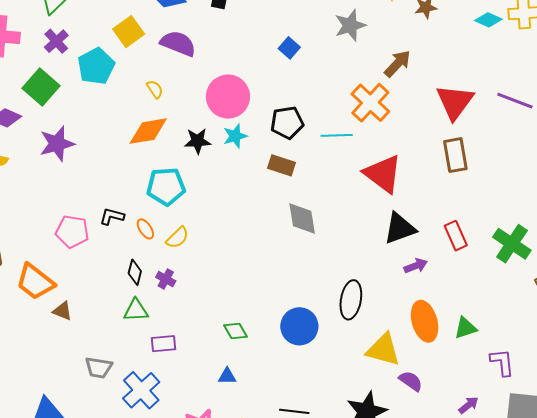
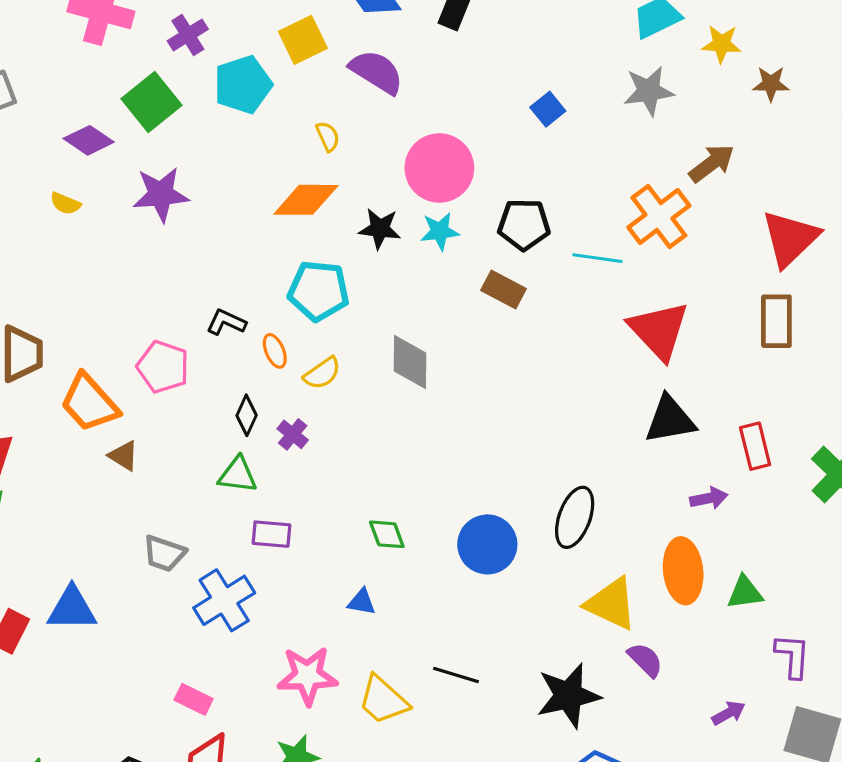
gray diamond: (302, 218) -> (410, 362), moved
pink pentagon: (72, 232) -> (163, 367), moved
purple arrow: (416, 266) -> (709, 498), moved

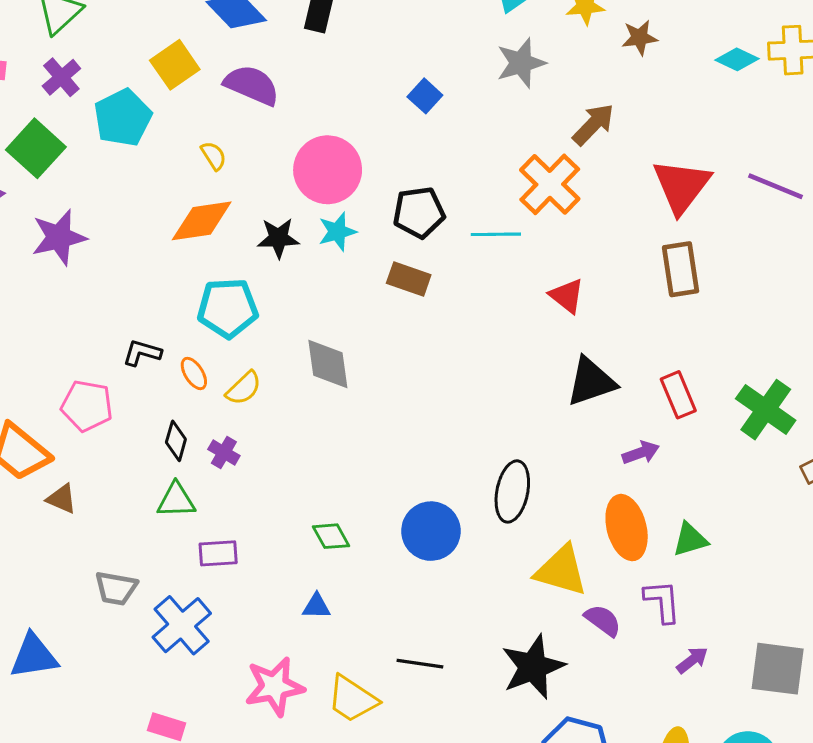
red triangle: (659, 330) -> (567, 296), size x0.6
purple L-shape: (793, 656) -> (662, 601), moved

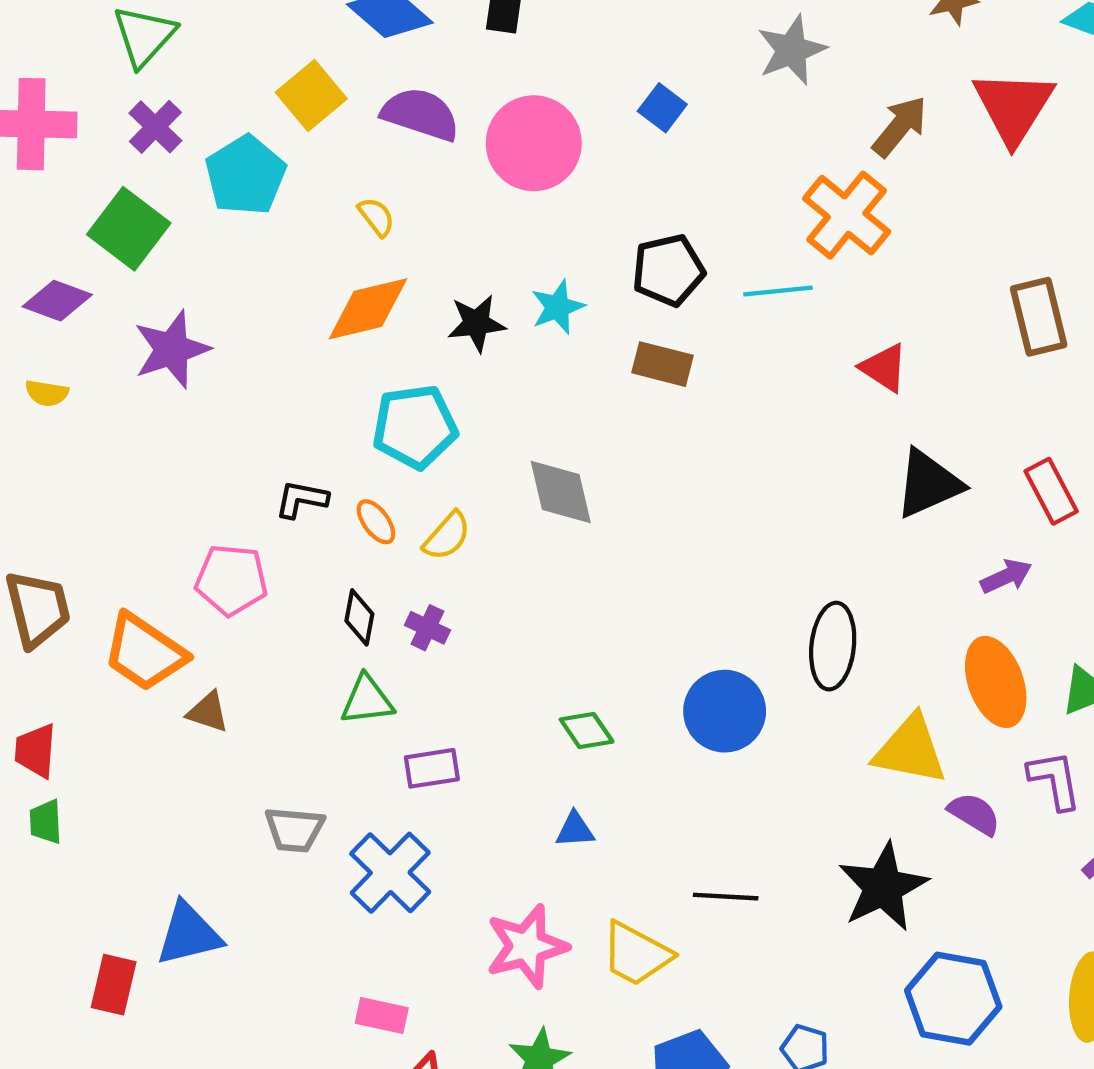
pink circle: (328, 170) -> (534, 143), moved
red triangle: (682, 186) -> (1013, 107), moved

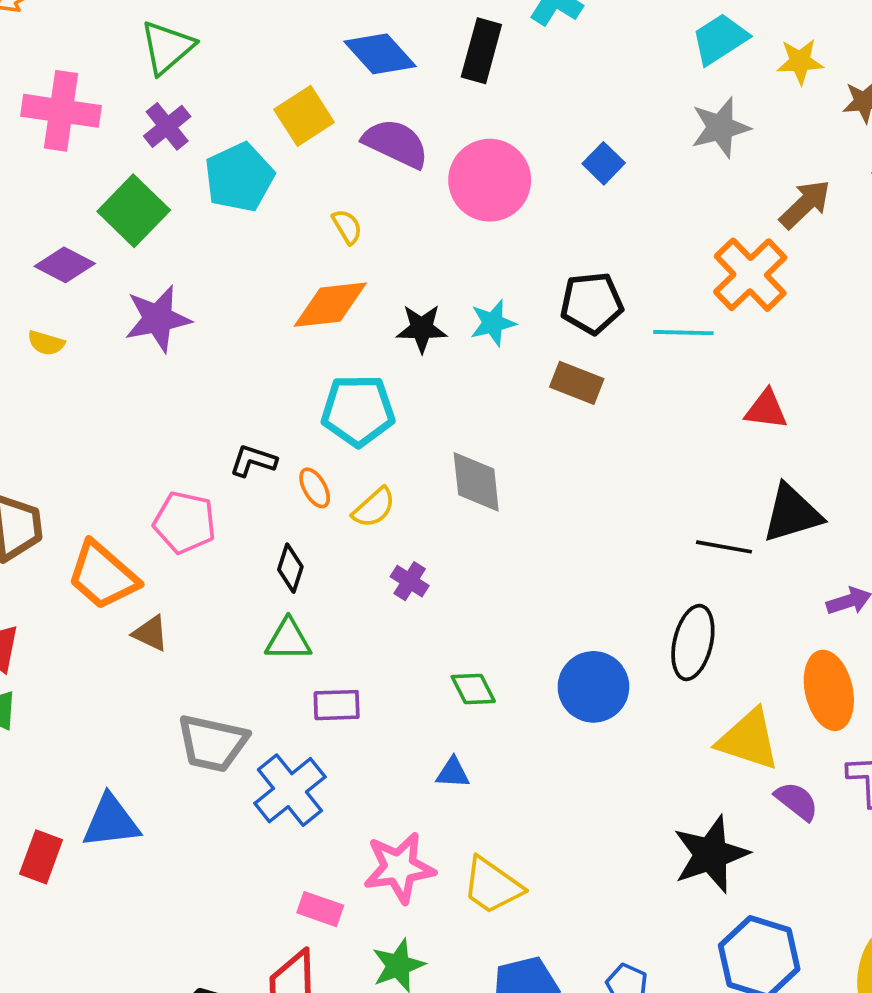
red triangle: (884, 368) -> (766, 409), turned -33
purple cross: (427, 628) -> (410, 581), moved
gray trapezoid: (294, 830) -> (212, 743), size x1.4
black line: (726, 897) -> (724, 547), moved
pink rectangle: (382, 1016) -> (320, 909), moved

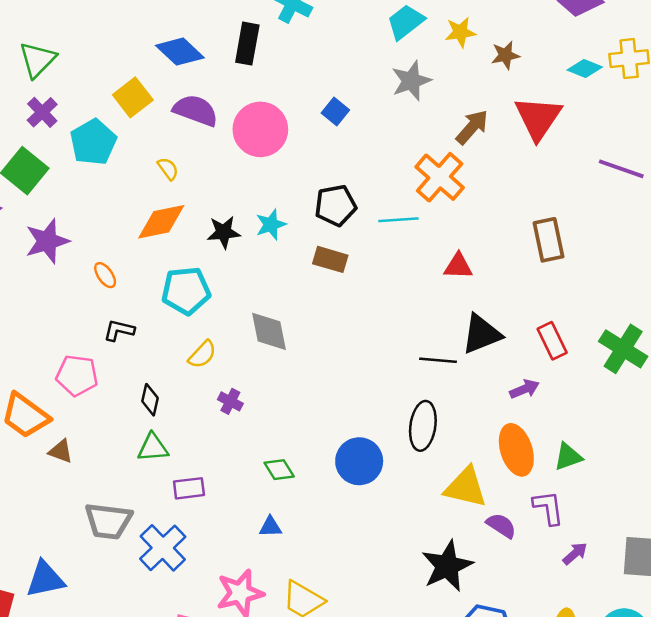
orange ellipse: (315, 488) -> (105, 275), moved

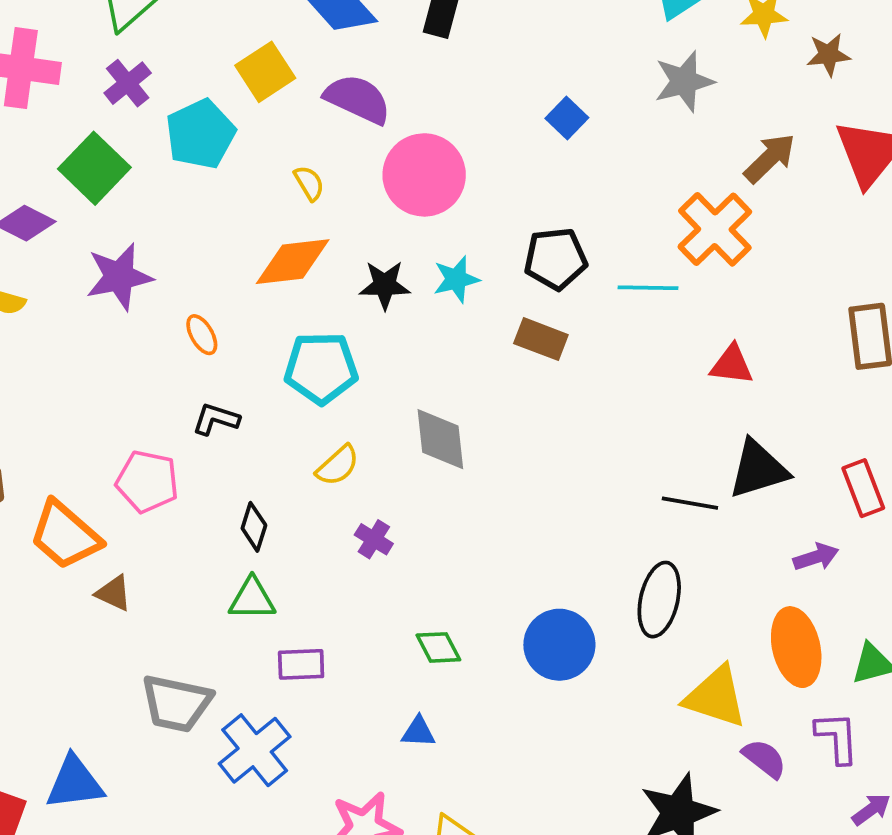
pink circle: (260, 129) -> (424, 175), moved

